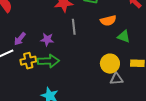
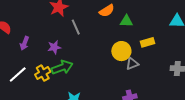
purple arrow: (20, 39) -> (24, 43), moved

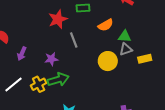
yellow circle: (121, 51) -> (108, 61), moved
gray triangle: (132, 64) -> (126, 49), moved

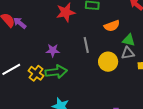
gray line: (74, 40) -> (86, 45), moved
purple arrow: (22, 54) -> (20, 23), moved, turned 96
yellow cross: (39, 84) -> (36, 73), turned -35

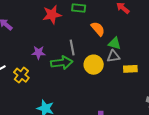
orange semicircle: (112, 26) -> (98, 29), turned -112
green arrow: (56, 72) -> (62, 63), moved

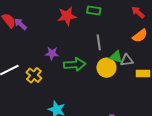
orange semicircle: (98, 29) -> (140, 36), moved, turned 91
green triangle: (115, 43) -> (116, 57), moved
gray line: (72, 48) -> (99, 42), moved

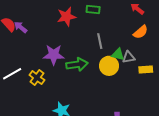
purple star: (52, 53) -> (54, 55), size x1.5

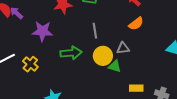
green triangle: (118, 54) -> (115, 66), moved
purple star: (54, 55) -> (42, 31), moved
yellow rectangle: (146, 69) -> (136, 88), moved

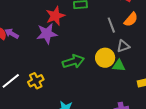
purple star: (42, 31) -> (47, 34), moved
gray line: (95, 31) -> (111, 25), moved
yellow cross: (30, 64) -> (36, 81), turned 35

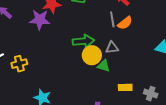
gray line: (111, 25) -> (112, 19), moved
green arrow: (73, 61) -> (83, 41), moved

